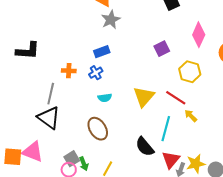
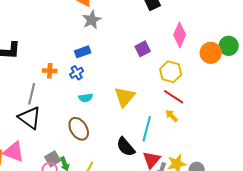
red line: (176, 98) -> (174, 97), moved

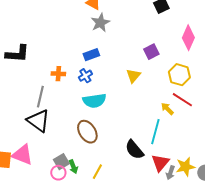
yellow triangle: (125, 97) -> (133, 76), moved, size x0.7
cyan semicircle: (86, 98) -> (94, 101), size x1.6
yellow arrow: (172, 116) -> (167, 109), moved

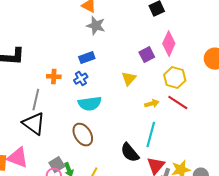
gray star: (100, 23) -> (96, 26), turned -30
pink diamond: (188, 38) -> (169, 44), moved
yellow arrow: (167, 109) -> (152, 104), moved, turned 120

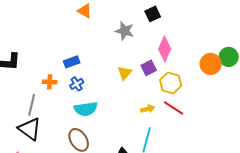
gray star: (96, 26) -> (125, 31), moved
purple square: (147, 55) -> (149, 68), moved
blue rectangle: (87, 58) -> (72, 62), moved
yellow triangle: (129, 79) -> (125, 73), moved

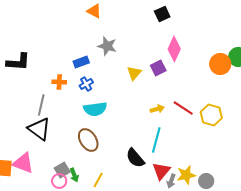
gray star: (125, 31) -> (107, 46), moved
yellow hexagon: (171, 83) -> (211, 115), moved

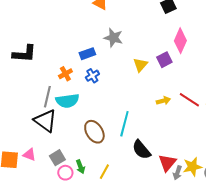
orange cross: (59, 82) -> (65, 74), turned -32
cyan semicircle: (95, 109) -> (67, 101), moved
cyan line: (156, 140) -> (124, 124), moved
pink triangle: (23, 163) -> (29, 155), size x0.6
gray square: (62, 170) -> (57, 158), moved

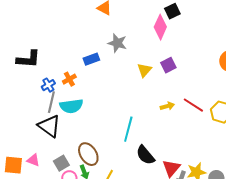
pink diamond: (180, 41) -> (160, 27), moved
blue cross: (92, 76) -> (48, 85), moved
brown ellipse: (94, 132) -> (88, 154), moved

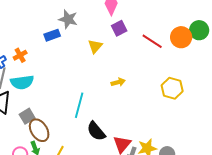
blue rectangle: (91, 59) -> (52, 35), moved
purple square: (168, 65) -> (119, 28), moved
red line: (193, 105) -> (152, 41), moved
gray square: (61, 163) -> (27, 116), moved

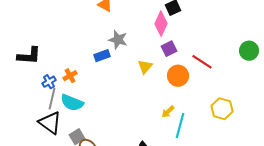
orange circle: (181, 37) -> (178, 76), moved
cyan semicircle: (22, 82) -> (72, 103), turned 30
yellow arrow: (118, 82) -> (168, 112), moved, turned 152
cyan line: (79, 105) -> (180, 126), moved

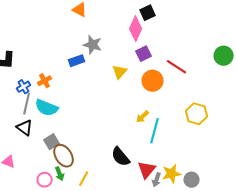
black triangle: (50, 123) -> (25, 128), size x0.7

